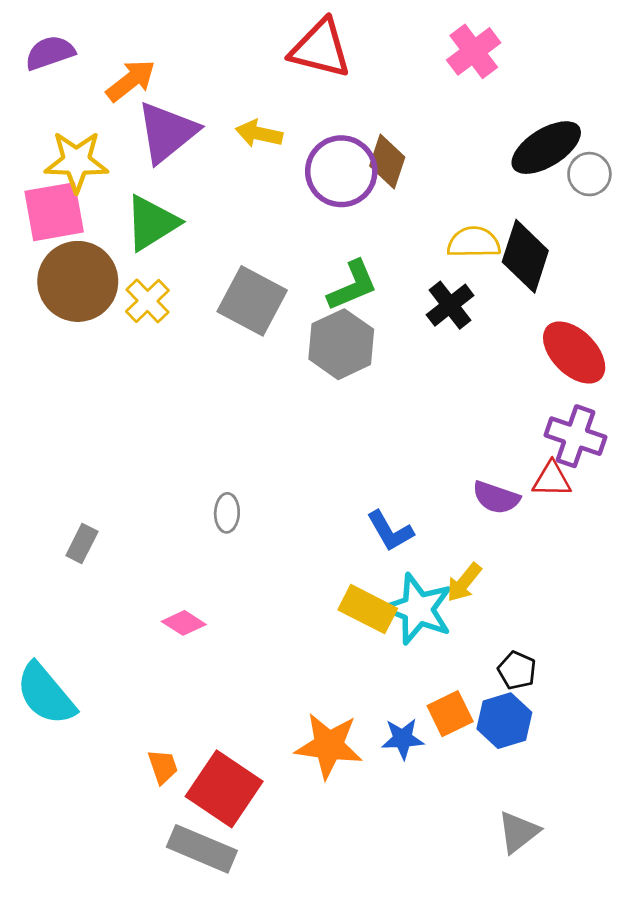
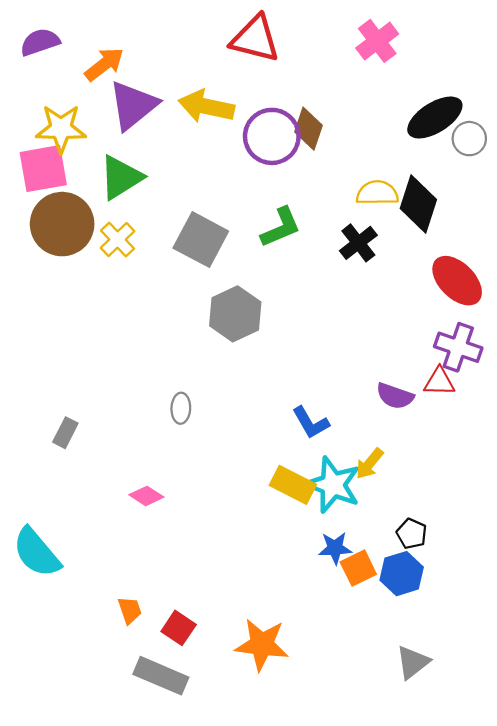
yellow arrow: (259, 134) -> (206, 106), size x1.5
gray hexagon: (341, 344) -> (235, 314), moved
blue star: (403, 739) -> (335, 548), moved
orange star: (329, 746) -> (262, 645), moved
red square: (224, 789) -> (179, 628), size x0.6

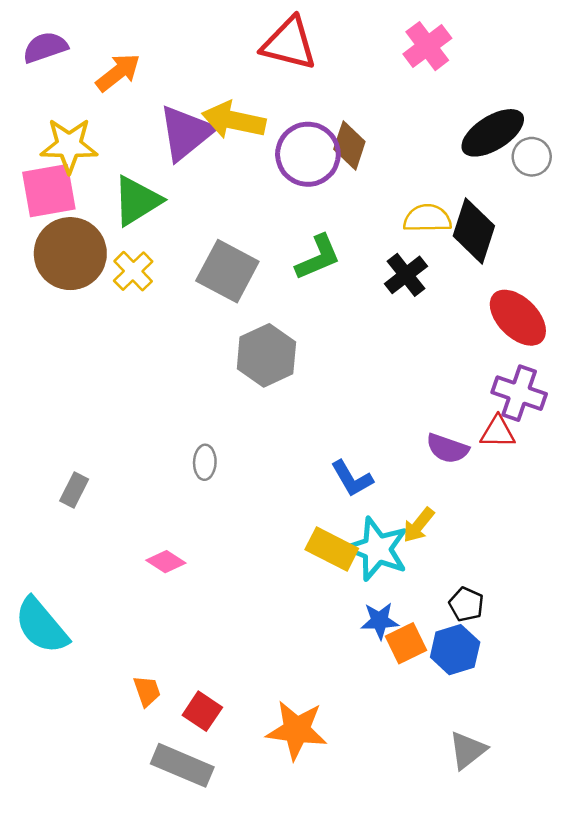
purple triangle: (133, 105) -> (186, 133), moved

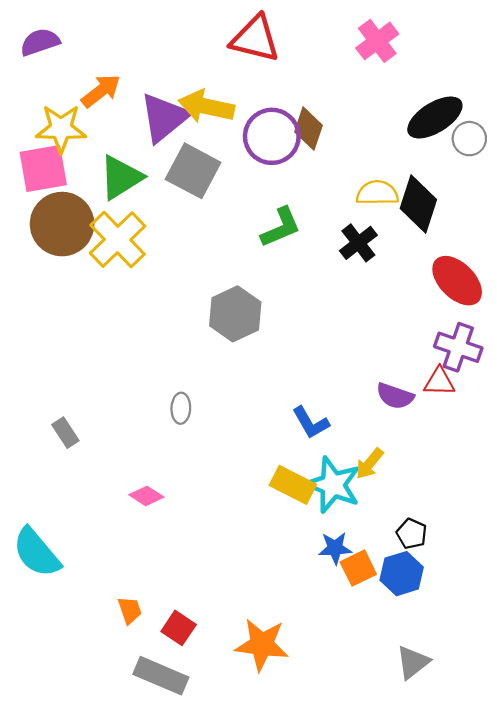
orange arrow: (118, 72) -> (101, 91), moved
yellow cross: (133, 271) -> (118, 240), size x1.6
gray square: (227, 271) -> (193, 171), moved
gray rectangle: (74, 490) -> (65, 433), turned -60

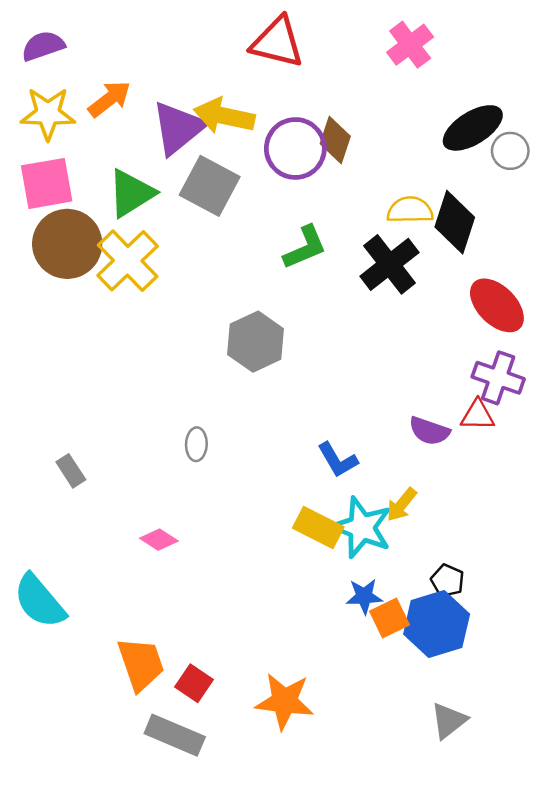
yellow star: (61, 129) -> (48, 113), moved
black cross: (358, 243) -> (390, 264), size x1.4
blue hexagon: (402, 574) -> (437, 624), size x1.4
orange trapezoid: (130, 610) -> (141, 664), size x1.8

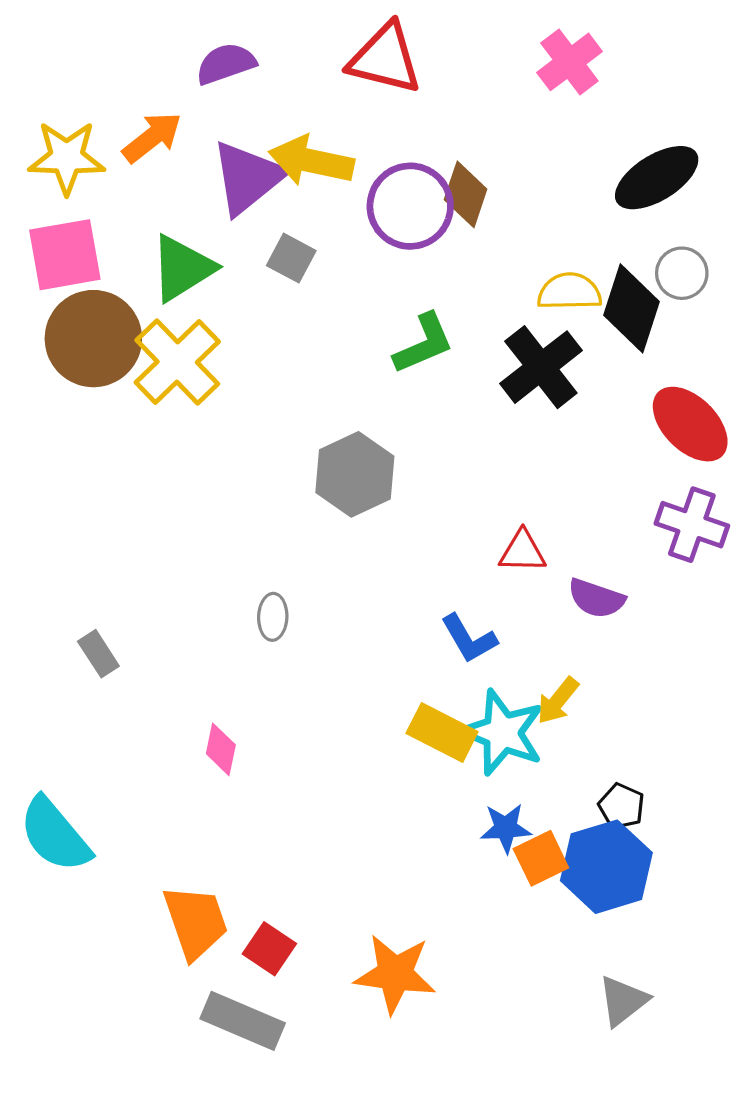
purple semicircle: (43, 46) -> (226, 64), moved
gray circle: (510, 151) -> (682, 273), moved
gray square: (210, 186) -> (291, 258), size x0.6
red triangle: (478, 415) -> (523, 551), moved
pink diamond: (159, 540) -> (221, 749), turned 69

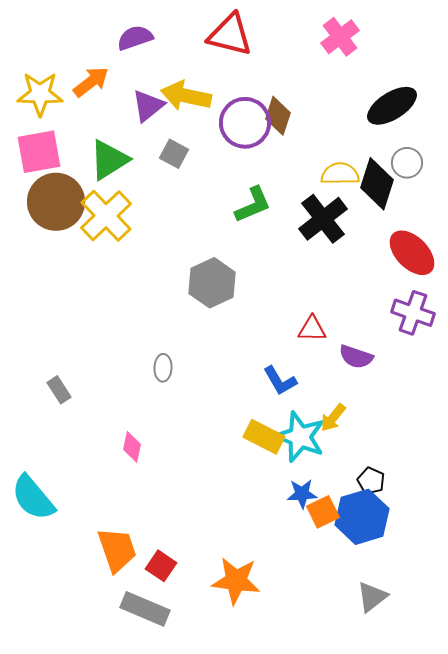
purple triangle: (248, 178) -> (148, 106), size x0.7

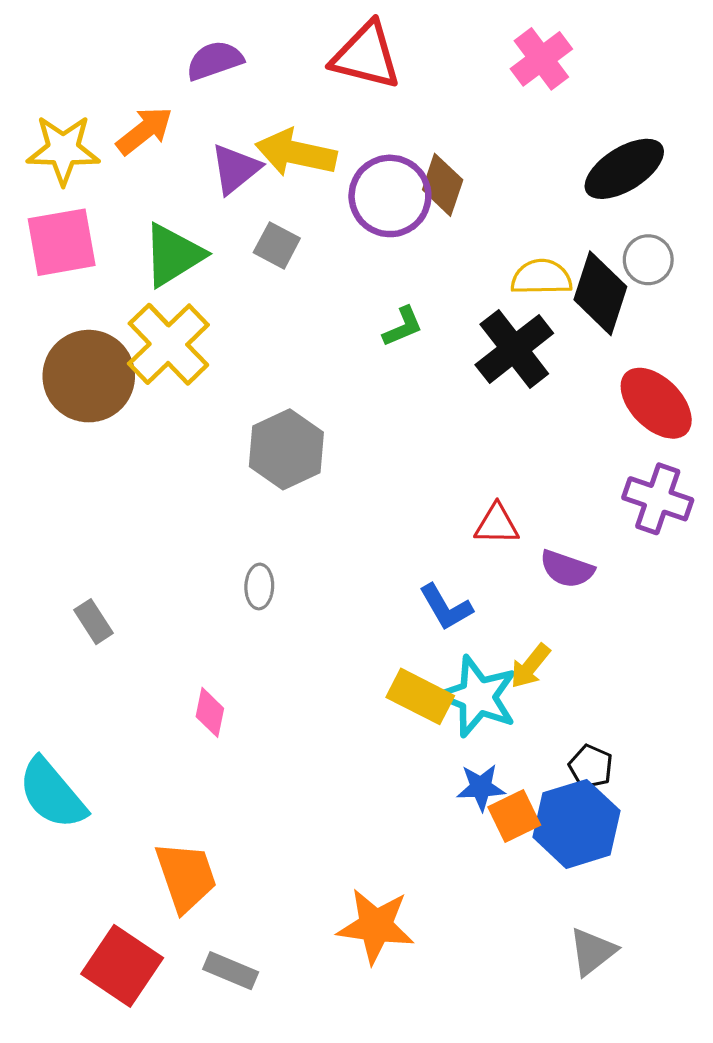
brown circle: (56, 202) -> (89, 376), moved
green L-shape: (253, 205) -> (403, 327), size x0.7
gray hexagon: (212, 283) -> (286, 449), moved
red square: (161, 566) -> (122, 966), moved, size x1.6
gray rectangle: (145, 609) -> (231, 971), size x0.7

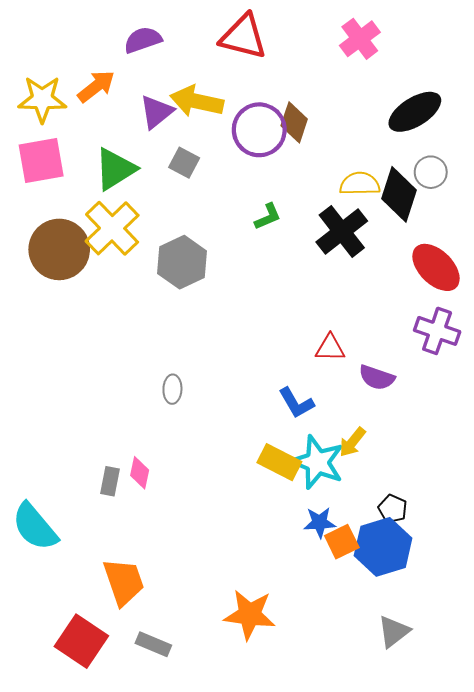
gray hexagon: (286, 449) -> (182, 262), moved
gray rectangle: (94, 622) -> (110, 481), moved, turned 44

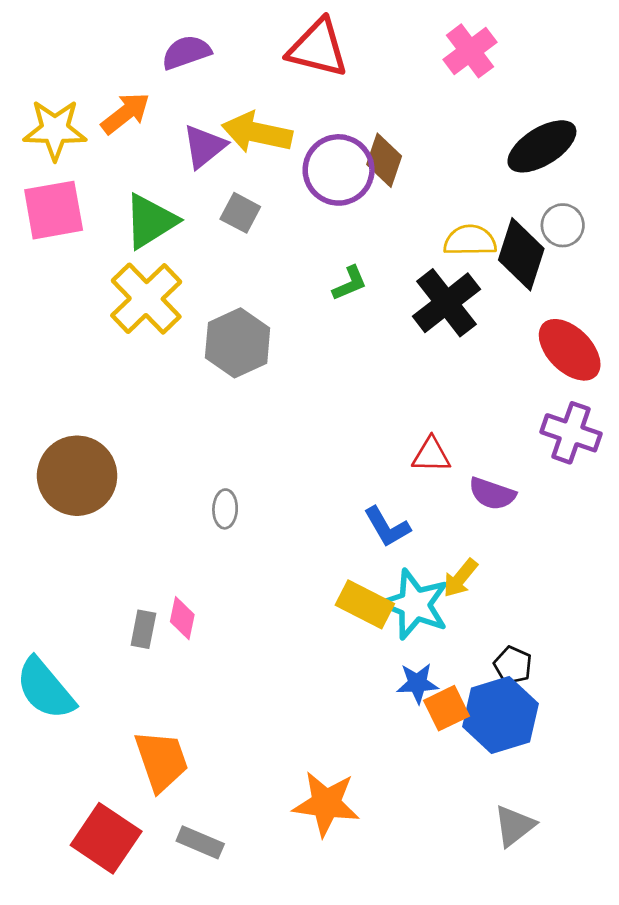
brown circle: (59, 249) -> (77, 476), moved

